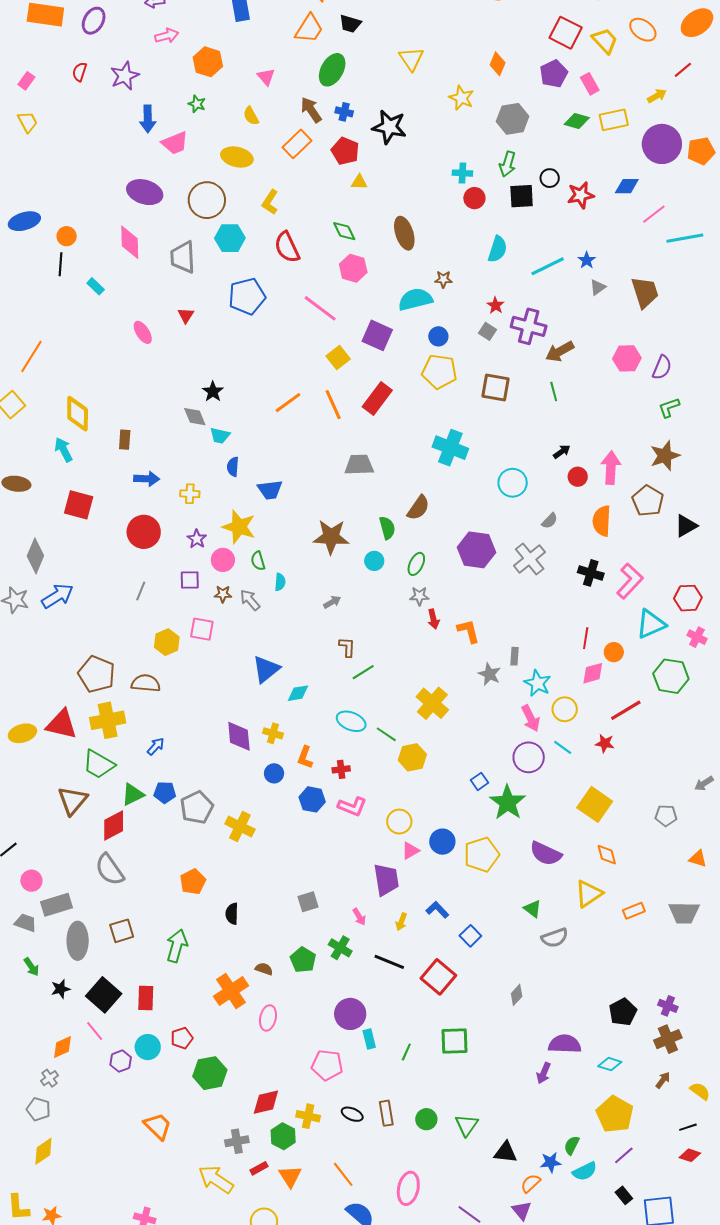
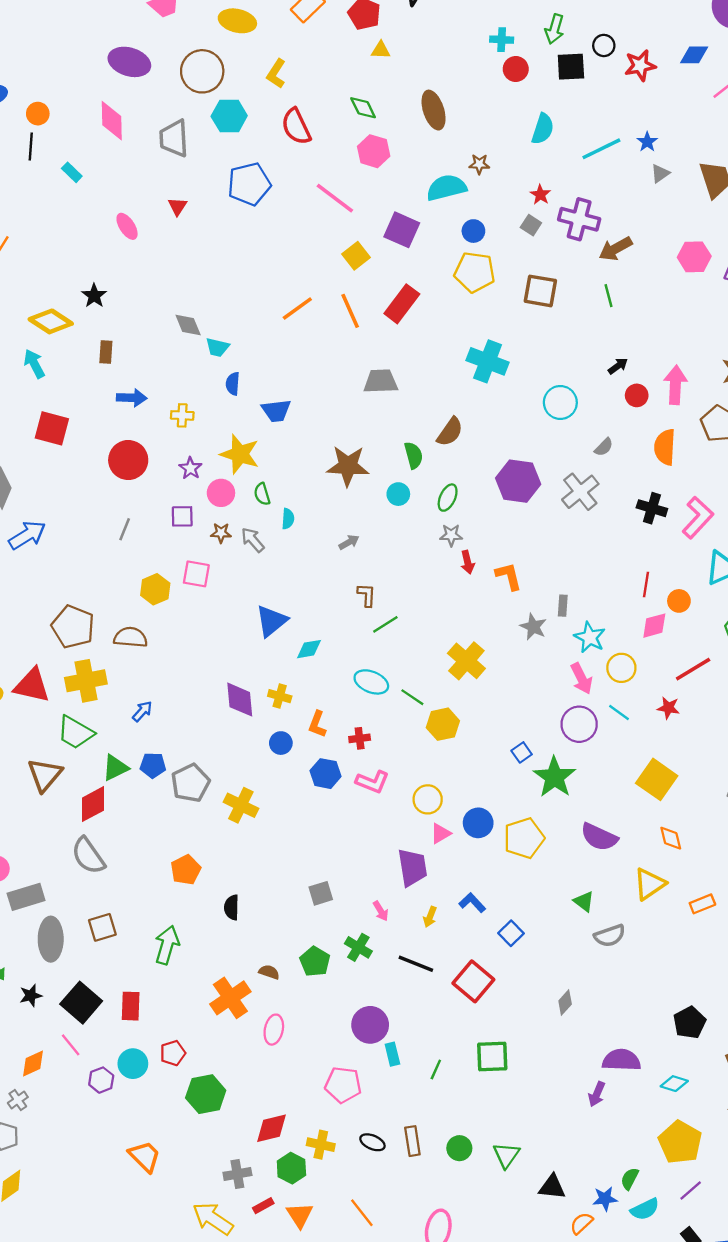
black star: (213, 392) -> (94, 296), moved
yellow diamond: (78, 414) -> (51, 321), turned -57

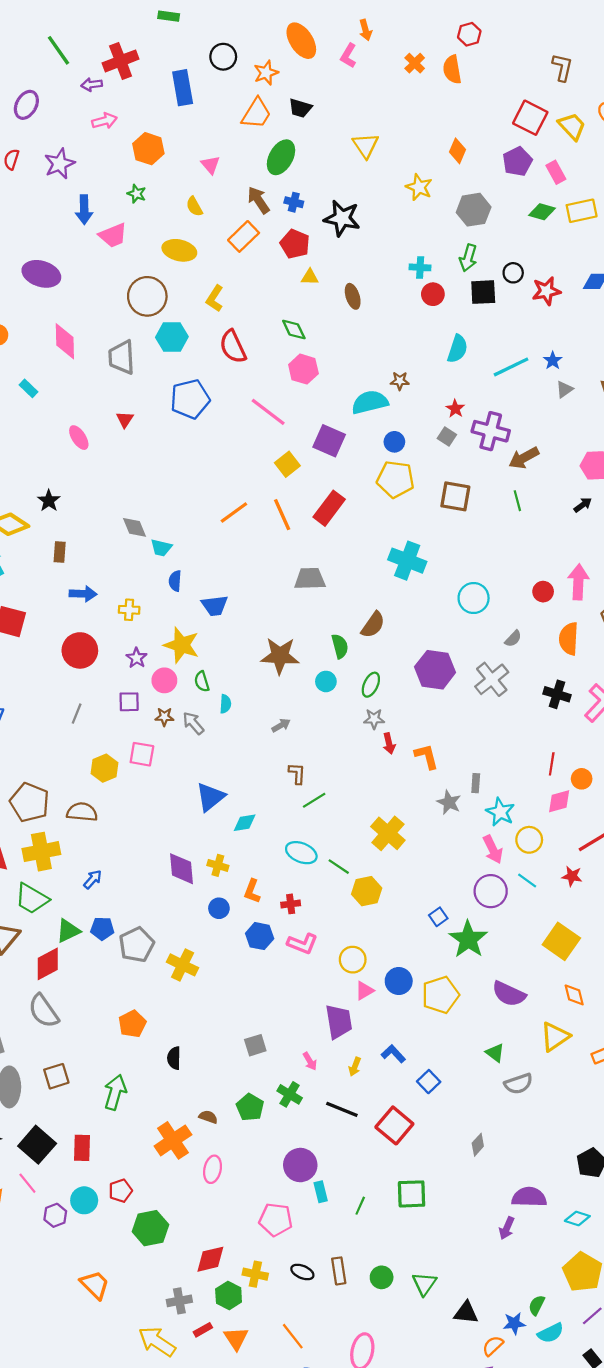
purple ellipse: (129, 62) -> (41, 274), moved
brown ellipse: (434, 110) -> (353, 296), moved, size x0.7
black arrow: (618, 366) -> (583, 505), moved

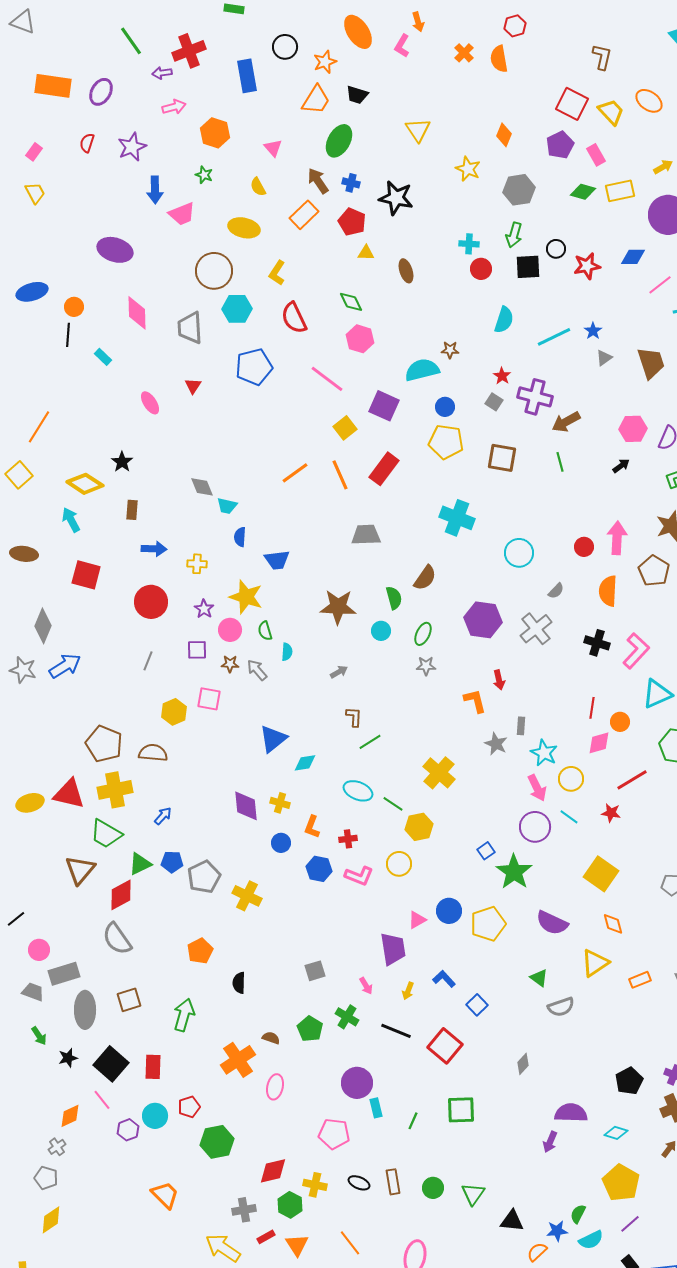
red arrow: (389, 744) -> (499, 680), moved
yellow circle: (353, 960) -> (399, 864), moved

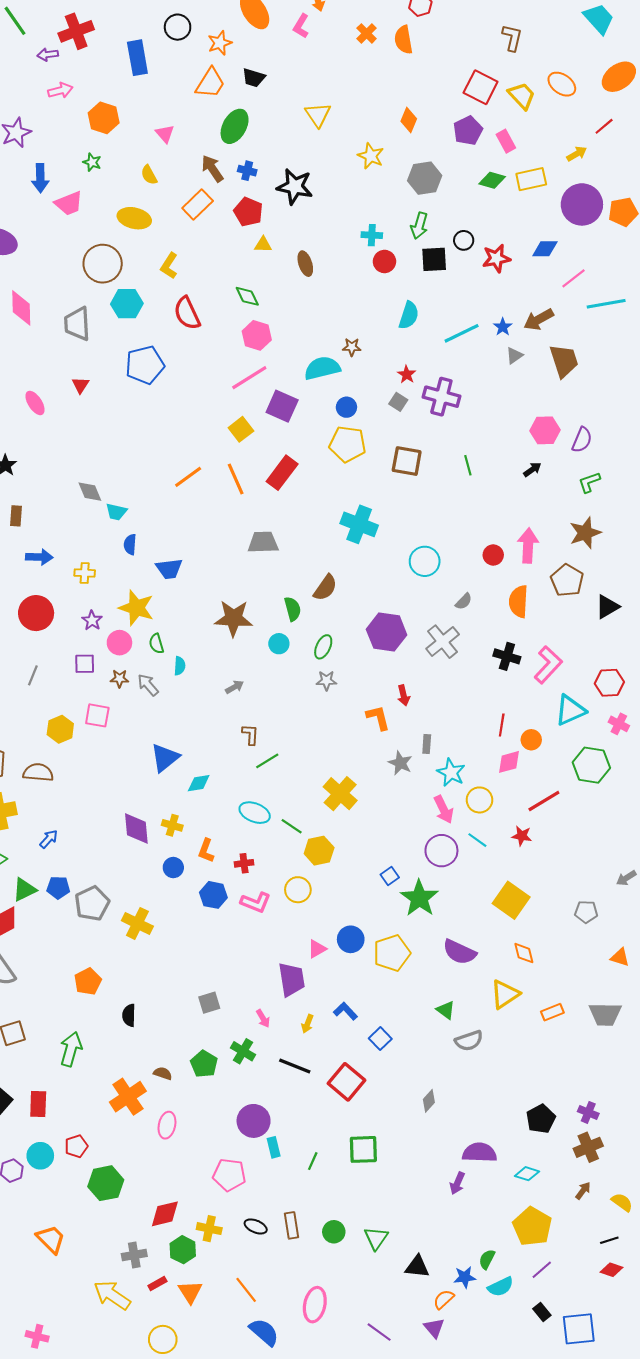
pink line: (327, 379) -> (249, 378), moved, turned -69
brown arrow: (566, 422) -> (539, 320), moved

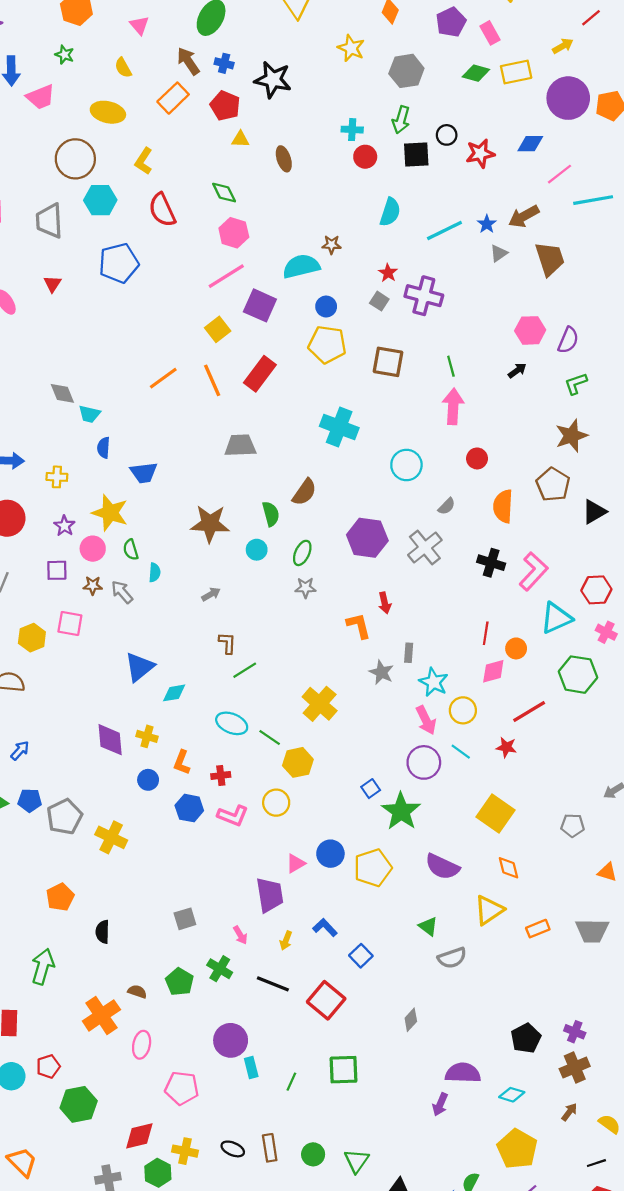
pink arrow: (528, 545) -> (453, 406), moved
pink pentagon: (229, 1175) -> (182, 1088), moved

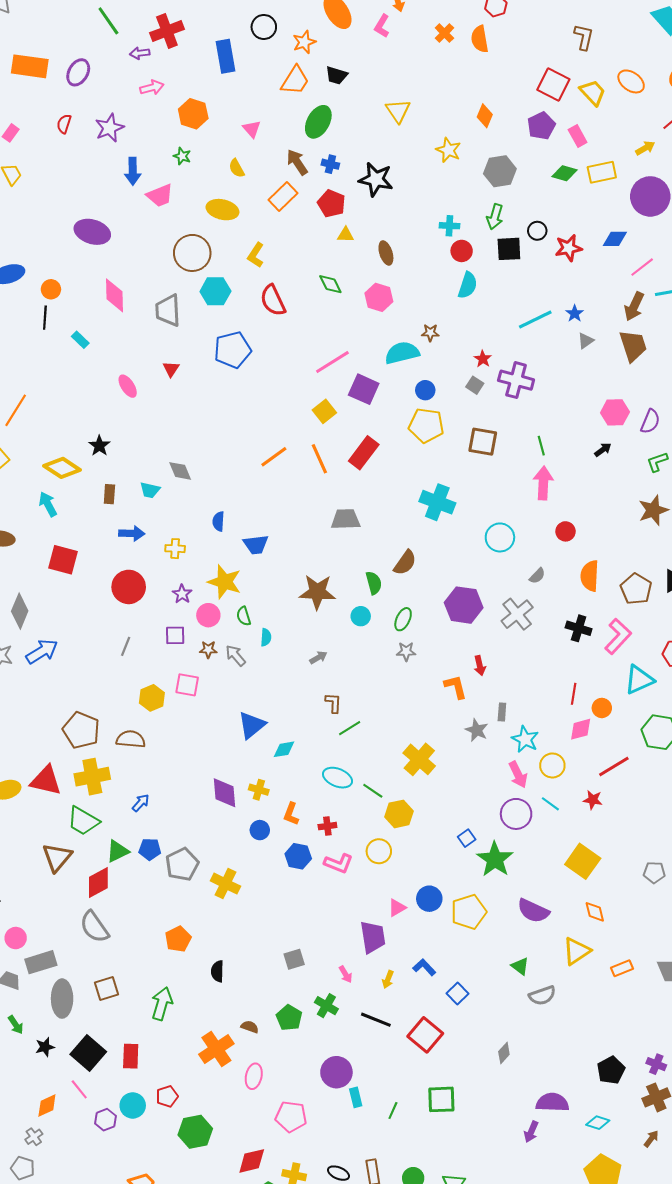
cyan semicircle: (390, 212) -> (468, 285), moved
brown arrow: (524, 216) -> (634, 306), moved, turned -36
pink hexagon: (234, 233) -> (379, 297), moved
cyan trapezoid: (89, 414) -> (150, 490), moved
brown pentagon: (553, 485) -> (636, 589), moved

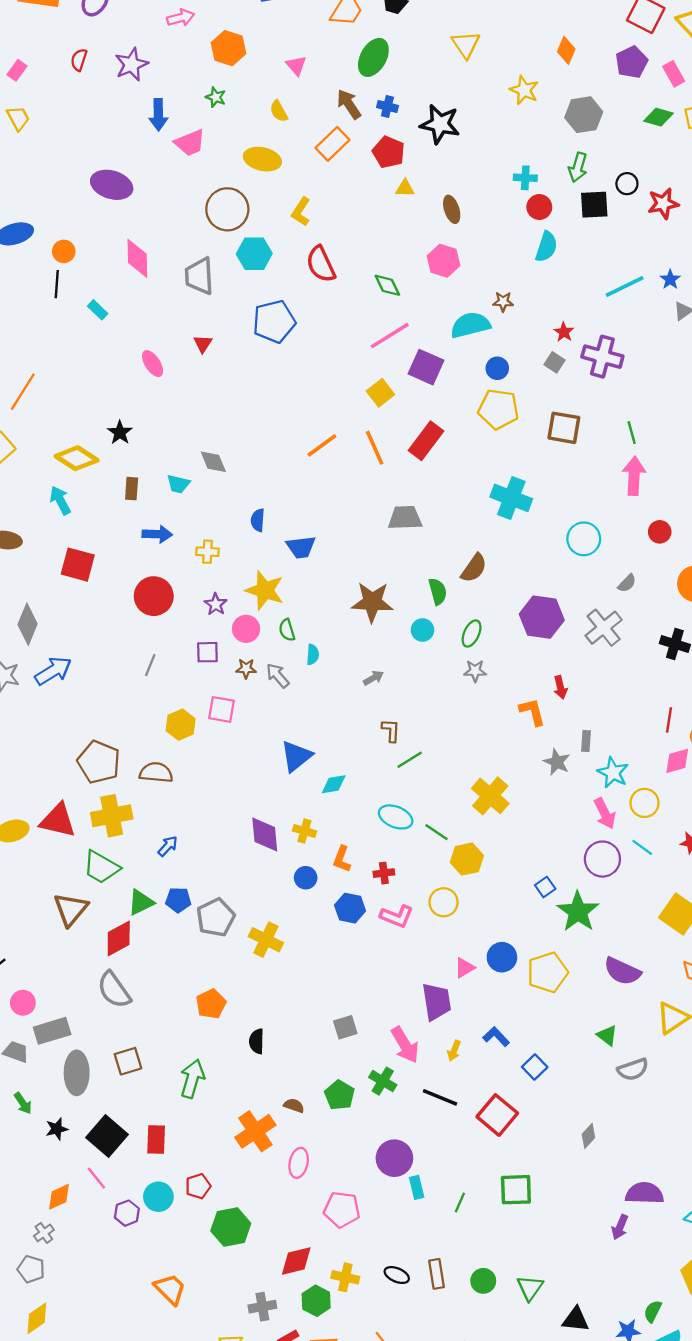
green diamond: (330, 284) -> (387, 285), moved
pink arrow: (346, 974) -> (405, 1045), size x1.8

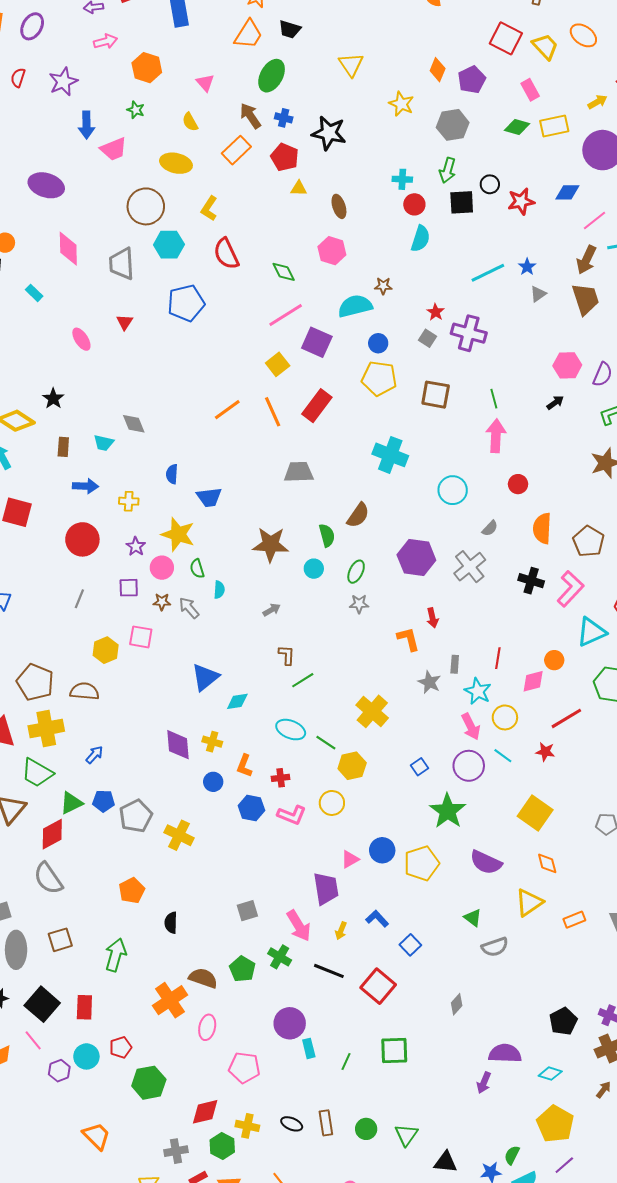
purple pentagon: (632, 62) -> (472, 80), moved
red line: (669, 720) -> (498, 658), moved
blue square: (545, 887) -> (419, 767), moved
brown semicircle: (294, 1106) -> (203, 978), size x1.6

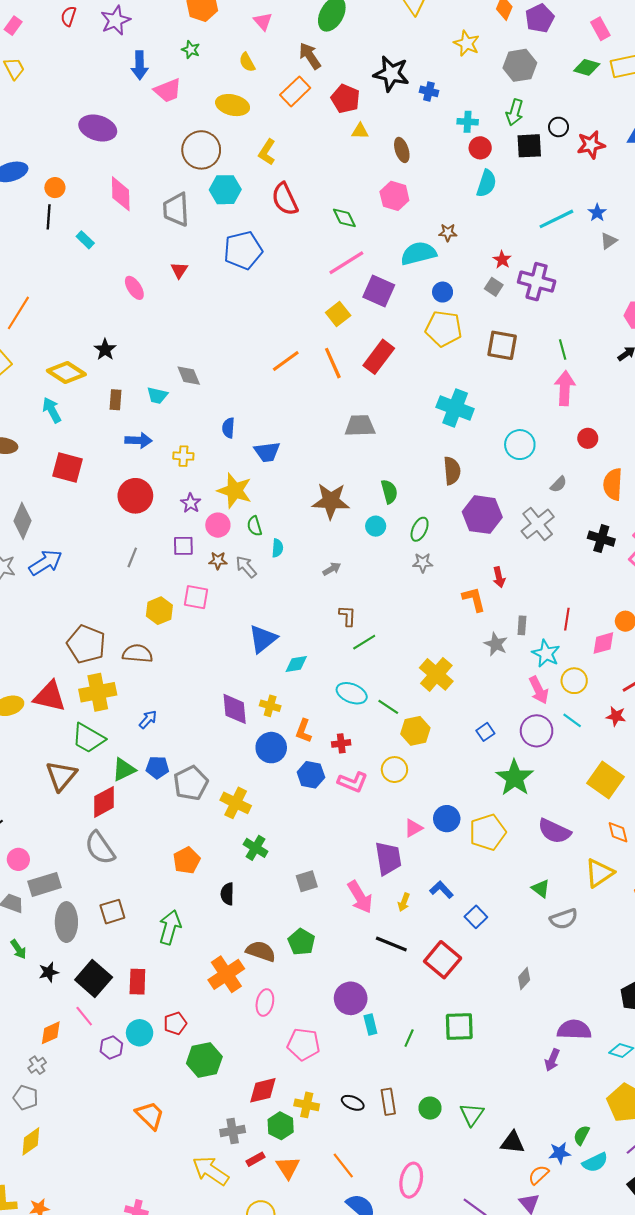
blue cross: (284, 118) -> (429, 91), moved
brown semicircle: (358, 515) -> (452, 471), moved, turned -40
blue circle: (213, 782) -> (271, 748), size x1.5
green cross: (280, 957) -> (256, 848), moved

